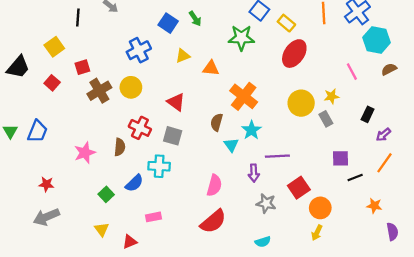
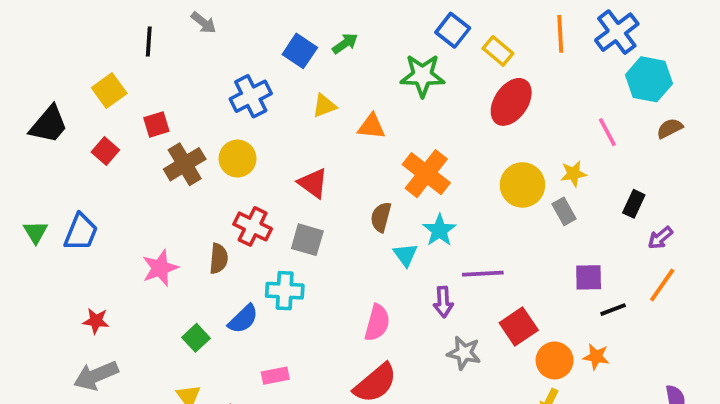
green arrow: (195, 19) -> (345, 43), turned -91
orange star: (374, 206) -> (596, 357), moved

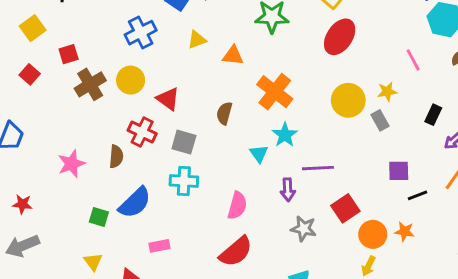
red triangle: (313, 183) -> (168, 99), moved
brown semicircle: (381, 217) -> (224, 113), moved
cyan cross: (285, 291) -> (184, 181), moved
blue semicircle: (243, 319) -> (135, 203), size x1.4
green square: (196, 338) -> (99, 217), turned -30

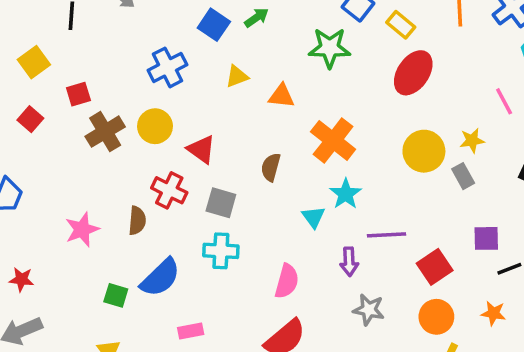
red square: (345, 208) -> (435, 267), moved
orange circle: (373, 234) -> (436, 317), moved

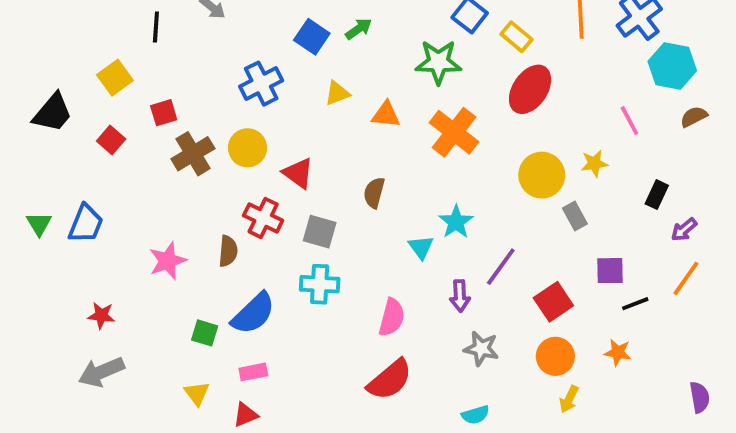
orange cross: (333, 140) -> (454, 132), moved
gray rectangle: (463, 176) -> (575, 216), moved
purple line: (387, 235) -> (501, 267), turned -51
pink rectangle: (191, 331) -> (253, 372), moved

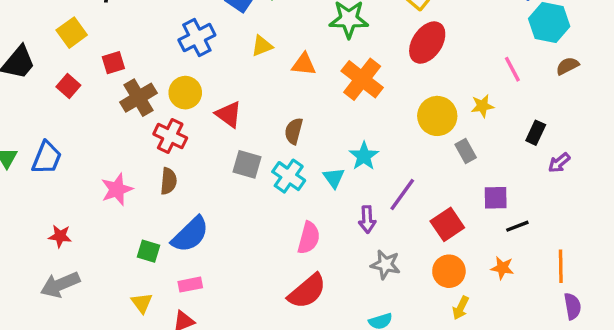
red cross: (263, 218) -> (170, 136), moved
orange line: (686, 278) -> (561, 266), moved, turned -36
cyan cross: (320, 284) -> (289, 176), moved, turned 32

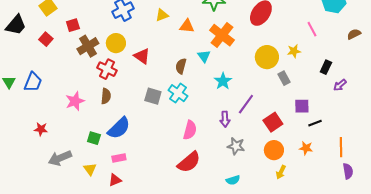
brown semicircle: (567, 66) -> (354, 34), moved
gray square: (247, 164) -> (153, 96), moved
cyan triangle: (334, 178) -> (204, 56), moved
gray arrow: (60, 285) -> (60, 158), moved

